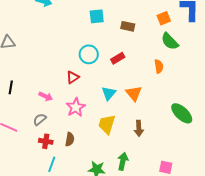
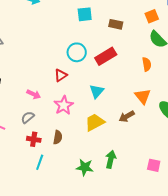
red rectangle: (118, 58) -> (106, 56), size x1.5
orange triangle: (134, 93) -> (143, 96), moved
yellow trapezoid: (107, 124) -> (95, 122), turned 45
brown arrow: (139, 128) -> (127, 116), moved, turned 63

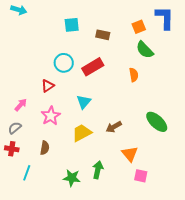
pink arrow: (34, 94) -> (21, 105), turned -72
orange triangle: (143, 96) -> (130, 154), moved
red cross: (34, 139) -> (12, 149), moved

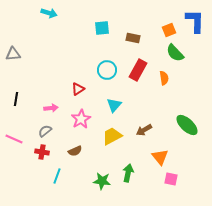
cyan circle: (64, 63) -> (107, 70), moved
red rectangle: (93, 67) -> (138, 70), moved, turned -30
pink arrow: (21, 105) -> (51, 108), turned 40
brown semicircle: (45, 148) -> (75, 151), turned 56

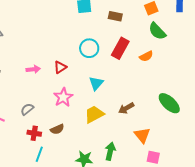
orange semicircle: (164, 78) -> (146, 56), turned 72
pink arrow: (51, 108) -> (33, 69), moved
red cross: (42, 152) -> (34, 133), moved

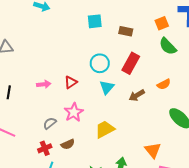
orange semicircle: (146, 56) -> (164, 84), moved
cyan triangle: (96, 83) -> (107, 87), moved
brown arrow: (126, 108) -> (137, 95), moved
gray semicircle: (27, 109) -> (50, 123), moved
red cross: (34, 133) -> (45, 148), turned -32

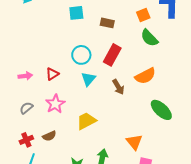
orange semicircle: (164, 84) -> (145, 76), size x1.5
brown arrow: (137, 95) -> (118, 87), turned -91
gray semicircle: (50, 123) -> (26, 108), moved

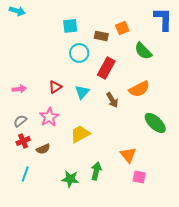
orange square: (143, 15) -> (122, 28), moved
cyan circle: (81, 55) -> (79, 53), moved
red triangle: (52, 74) -> (55, 87), moved
red cross: (26, 140) -> (23, 141), moved

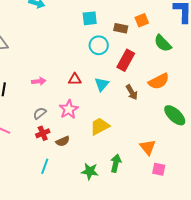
red triangle: (55, 87) -> (75, 79), turned 32

